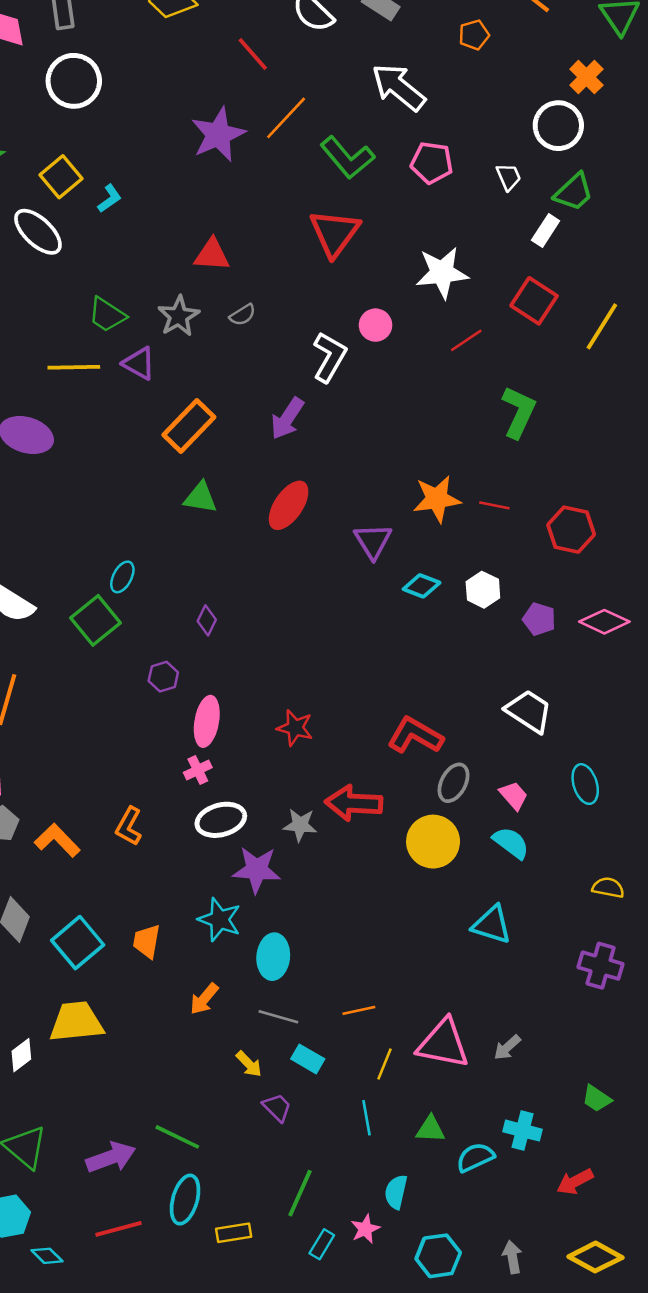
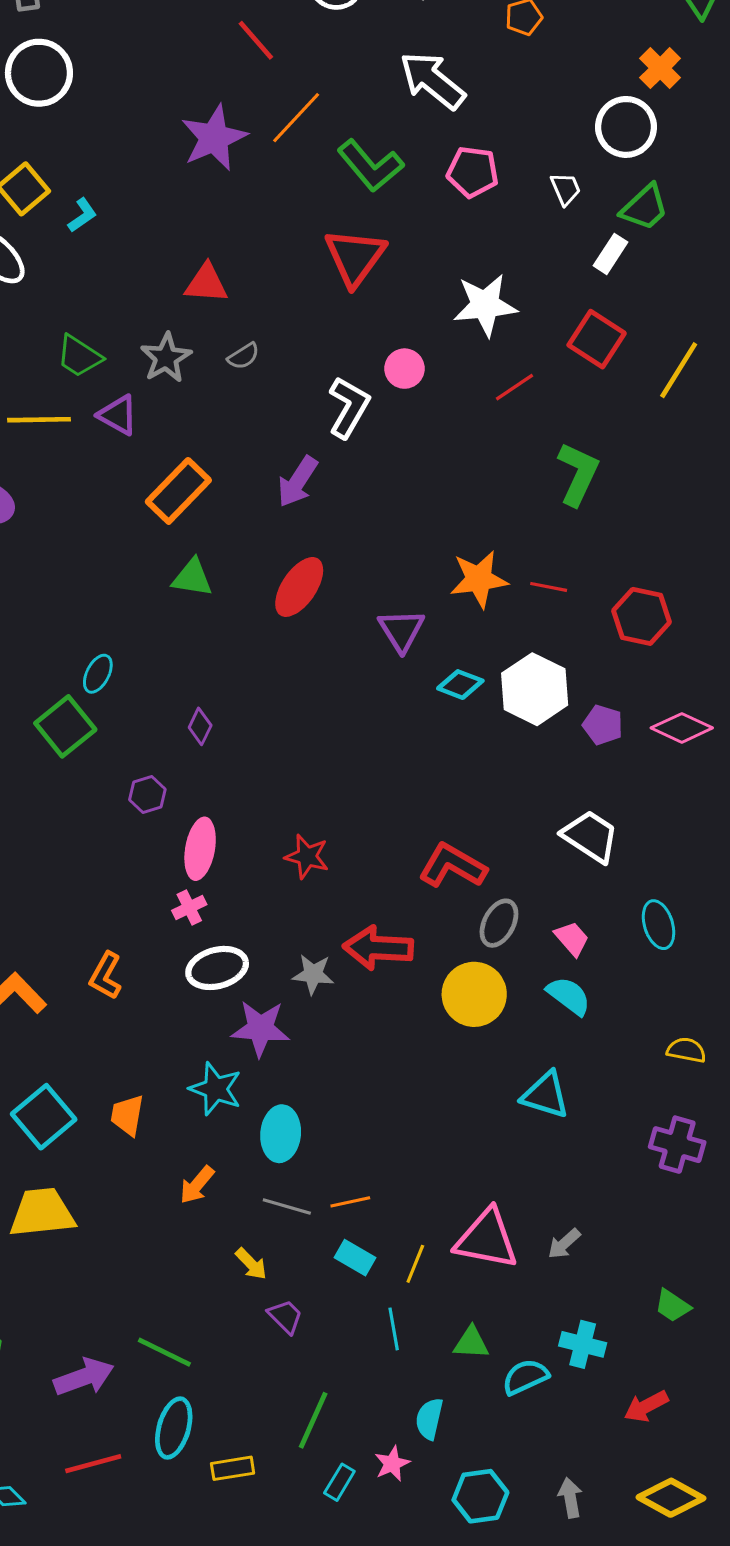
white hexagon: (483, 590) -> (535, 689), size x1.6
orange line: (359, 1010) -> (350, 1202), moved
cyan rectangle: (308, 1059) -> (355, 1258), moved

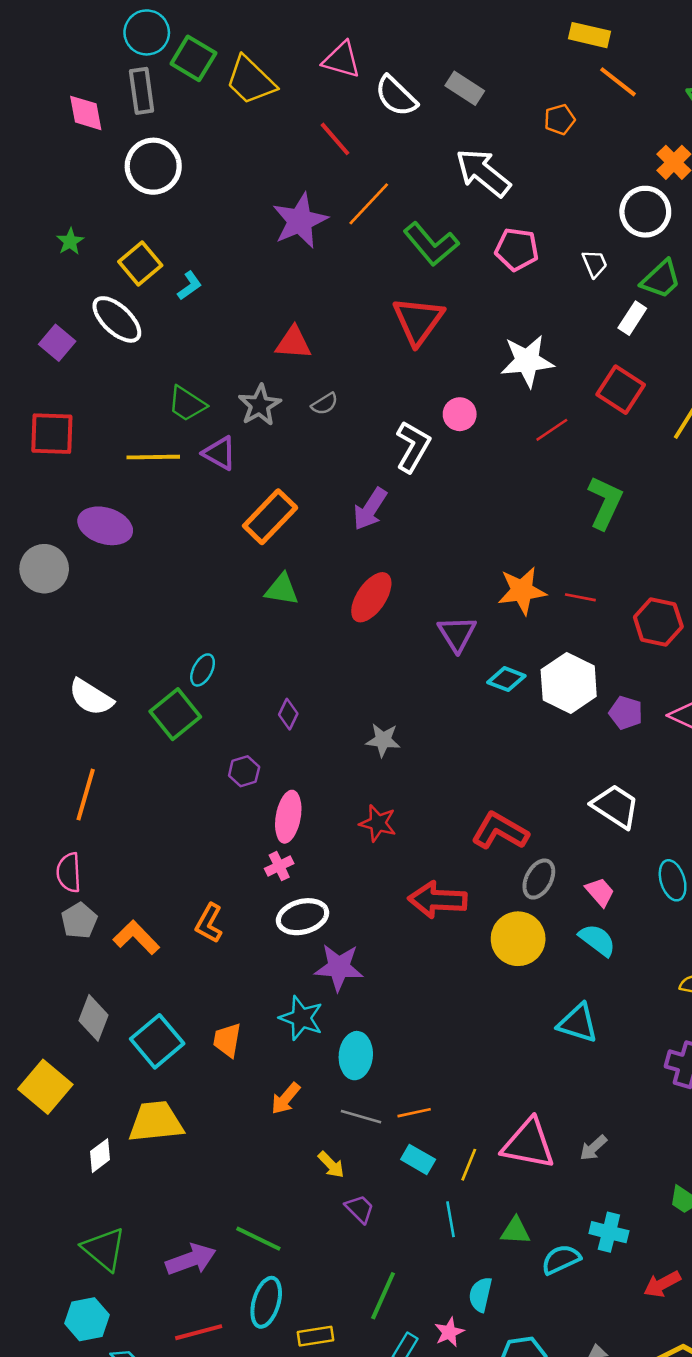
gray star: (313, 974) -> (383, 740), moved

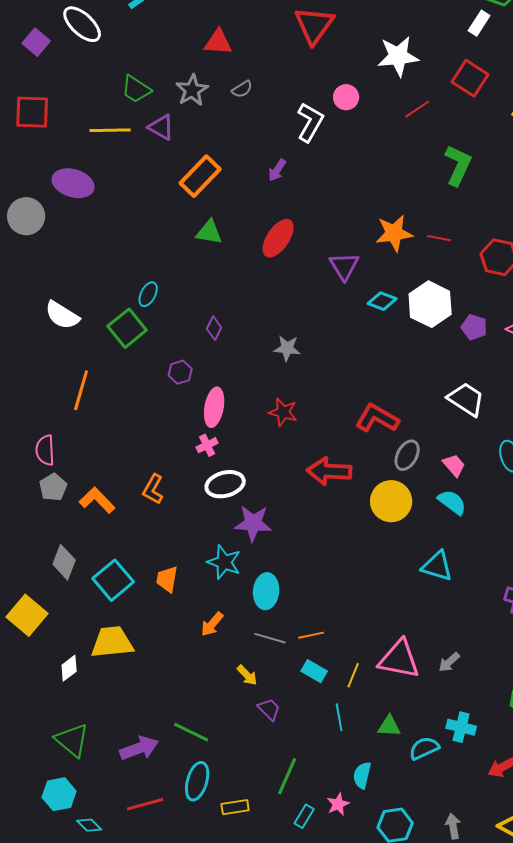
purple arrow: (370, 509) -> (277, 170), size x0.7
orange line: (86, 795) -> (81, 390), moved

